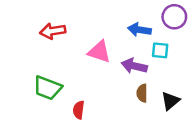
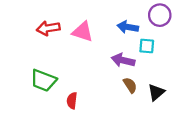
pink triangle: (99, 52) -> (83, 32), moved
brown semicircle: (142, 93) -> (130, 85), turned 147

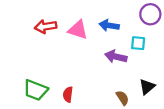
blue arrow: (128, 27) -> (109, 25), moved
green trapezoid: (43, 80) -> (36, 90), moved
brown semicircle: (130, 85) -> (122, 98), moved

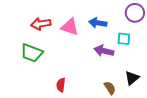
green trapezoid: (36, 90) -> (32, 53), moved

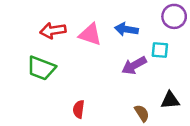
purple arrow: (104, 51) -> (134, 65), turned -42
black triangle: (132, 78) -> (170, 100), turned 35

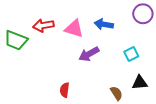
cyan square: (160, 50) -> (131, 54), moved, turned -32
purple arrow: (134, 65) -> (89, 54), moved
green trapezoid: (41, 68) -> (16, 40), moved

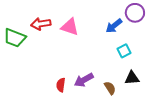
blue arrow: (104, 24) -> (114, 26), moved, turned -48
purple arrow: (89, 54) -> (84, 80), moved

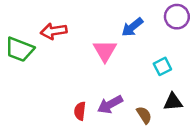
blue arrow: (114, 26) -> (132, 27), moved
pink triangle: (70, 27) -> (105, 51), moved, turned 42

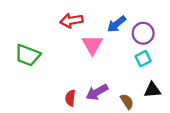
purple circle: (177, 17) -> (143, 33), moved
red arrow: (54, 31) -> (72, 21), moved
green trapezoid: (20, 49) -> (28, 55), moved

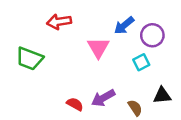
red arrow: (72, 21) -> (59, 22), moved
cyan square: (143, 59) -> (141, 62), moved
red semicircle: (70, 98) -> (75, 104), turned 112

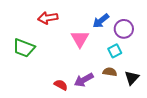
black triangle: (162, 96) -> (132, 78), turned -42
brown semicircle: (135, 108) -> (110, 72), moved, turned -48

